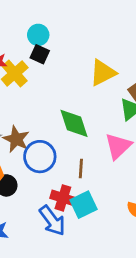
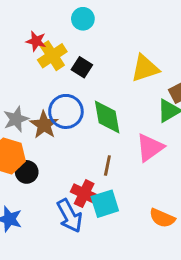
black square: (40, 54) -> (82, 67), moved
blue circle: (40, 157) -> (66, 111), moved

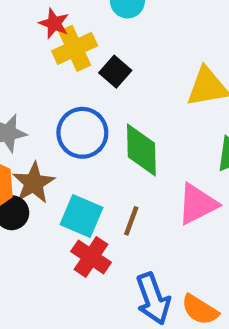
brown star: (44, 125) -> (34, 183), moved
cyan square: (105, 204) -> (81, 216), moved, turned 32
blue arrow: (70, 216) -> (153, 299), moved

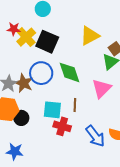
black square: (115, 72) -> (47, 42), size x1.6
brown star: (34, 183) -> (24, 83), moved

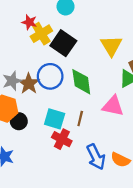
yellow triangle: (90, 36) -> (111, 46), turned -45
pink triangle: (102, 88) -> (113, 106), turned 45

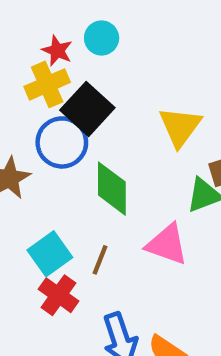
red star: (29, 22) -> (57, 51), moved
blue circle: (50, 76) -> (62, 142), moved
cyan square: (55, 119) -> (50, 254), turned 30

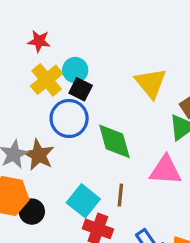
cyan circle: (102, 38) -> (75, 70), moved
red star: (57, 51) -> (39, 41), moved
black square: (87, 109) -> (81, 89), size x0.6

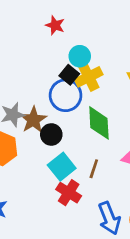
yellow cross: (47, 80) -> (89, 77), moved
black square: (81, 89) -> (69, 75), moved
black circle: (32, 212) -> (51, 134), moved

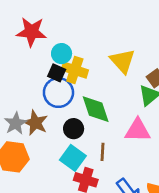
red star: (55, 25) -> (31, 32), size x1.6
yellow cross: (89, 77) -> (75, 70), turned -30
black circle: (51, 134) -> (74, 129), moved

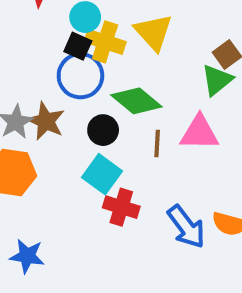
yellow triangle: (122, 61) -> (153, 32), moved
green diamond: (96, 109) -> (136, 101), turned -32
brown line: (103, 152) -> (157, 143), moved

